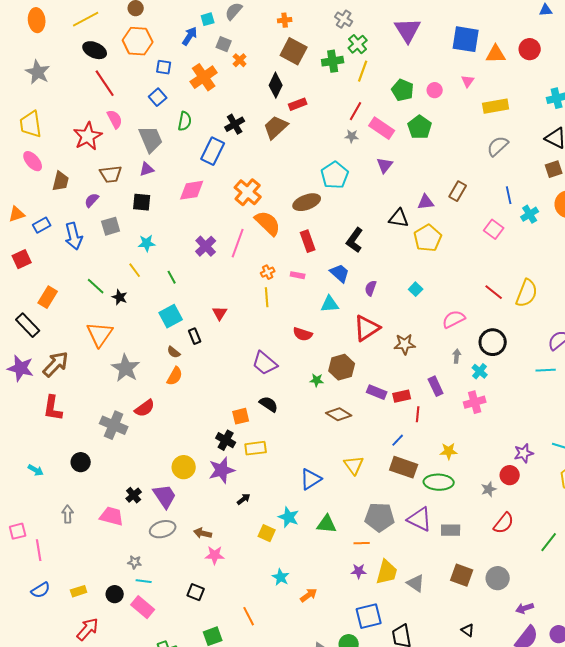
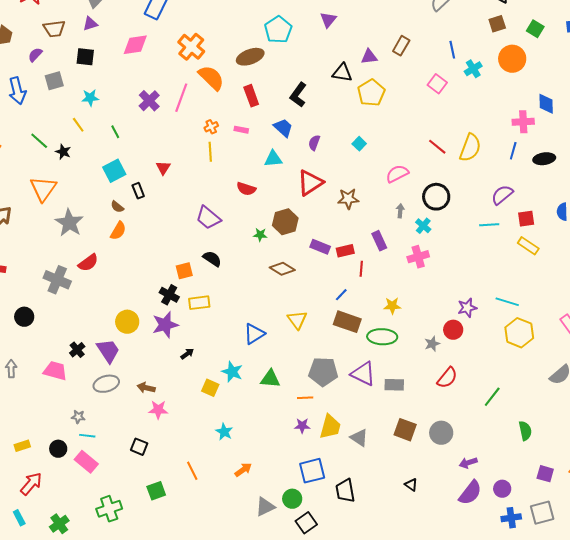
orange arrow: (309, 595) -> (243, 470), moved

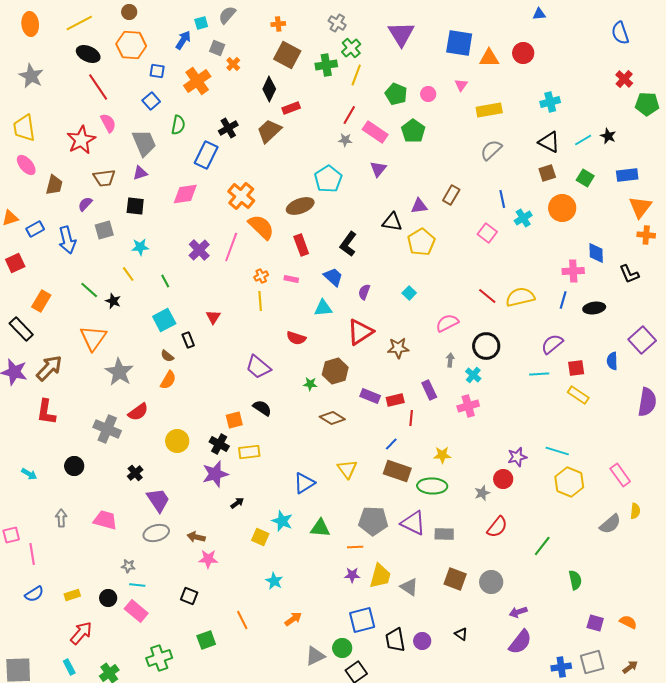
yellow semicircle: (470, 148) -> (520, 297), turned -124
yellow circle: (127, 322) -> (177, 441), moved
black cross: (77, 350) -> (135, 473), moved
purple circle: (502, 489) -> (422, 641), moved

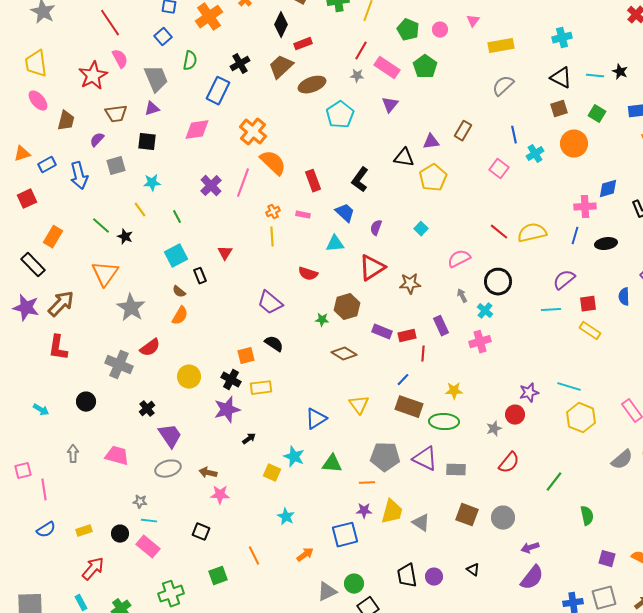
cyan line: (583, 140) -> (595, 76), turned 36
brown ellipse: (300, 206) -> (312, 85), moved
blue diamond: (596, 253) -> (608, 189), turned 75
gray arrow: (450, 360) -> (462, 296), turned -32
blue square: (362, 620) -> (345, 535), moved

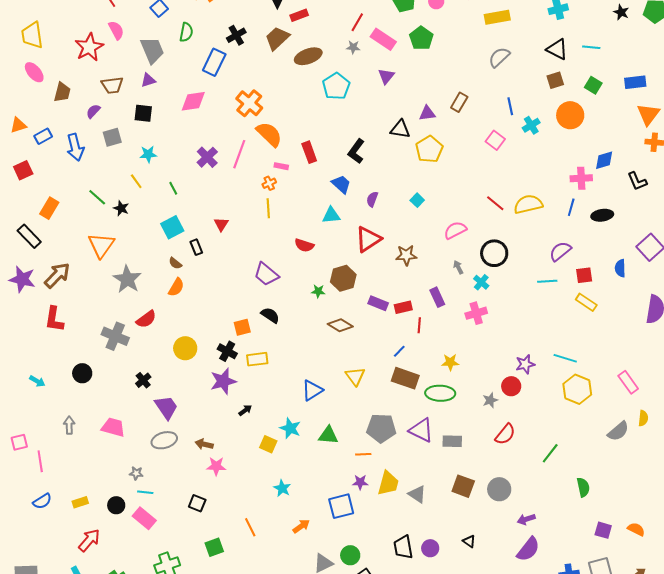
black star: (620, 72) -> (621, 12), moved
pink rectangle: (303, 215) -> (281, 166), moved

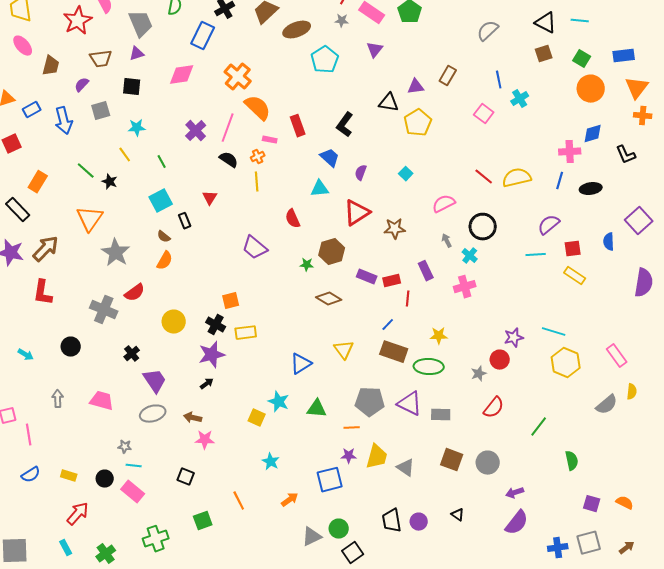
orange circle: (570, 115) -> (591, 89), moved
red semicircle: (304, 245) -> (293, 219), turned 48
black semicircle: (270, 315) -> (229, 160), moved
black arrow: (245, 410) -> (207, 384), moved
yellow rectangle: (80, 502) -> (69, 476), turned 35

